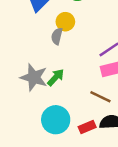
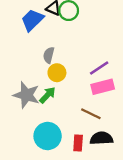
yellow circle: (65, 22) -> (57, 73), moved
red rectangle: (87, 127) -> (78, 143), turned -63

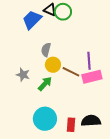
purple line: (99, 68) -> (89, 61), turned -60
gray star: (26, 95) -> (23, 75), moved, size x0.6
brown line: (91, 114) -> (71, 72), moved

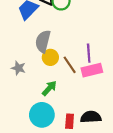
gray semicircle: (46, 50) -> (43, 41), size x1.5
brown line: (71, 72) -> (70, 65), turned 30
green arrow: (45, 84) -> (49, 88), moved

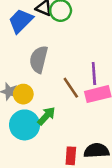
yellow circle: (50, 57) -> (23, 94), moved
cyan circle: (42, 115) -> (25, 125), moved

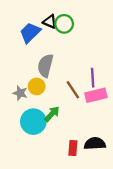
yellow circle: (23, 94) -> (37, 86), moved

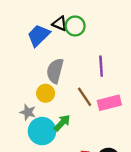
purple line: (93, 78) -> (101, 66), moved
gray star: (20, 93) -> (28, 112), moved

